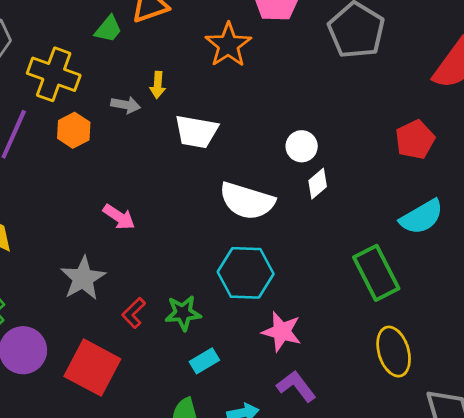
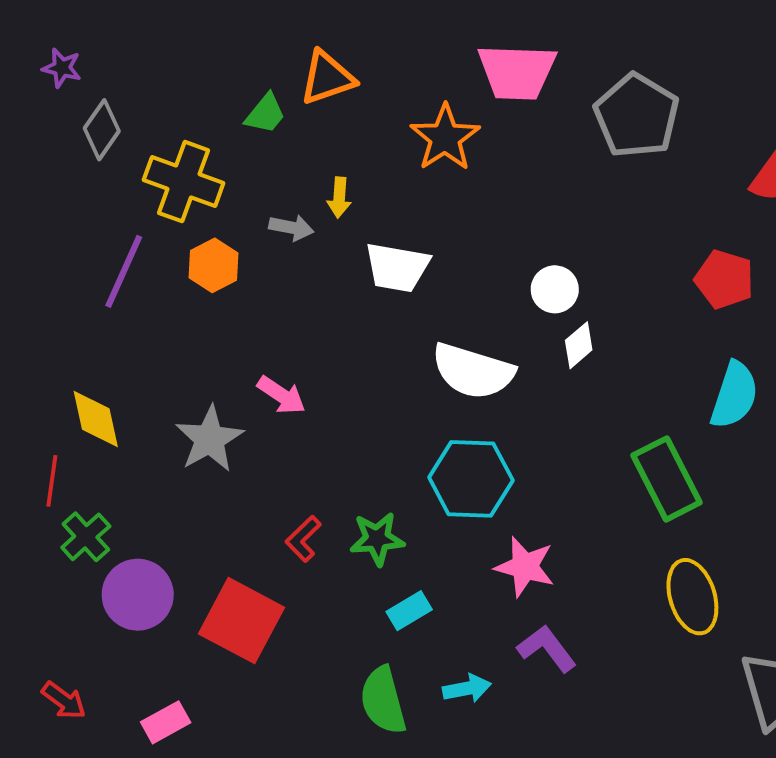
red pentagon: (415, 140) -> (724, 279), turned -30
cyan semicircle: (422, 217) -> (734, 395), turned -42
gray star: (83, 278) -> (210, 439), moved

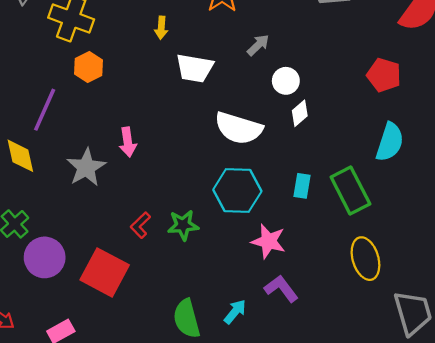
gray arrow: (291, 227) -> (258, 45), moved, turned -55
purple line: (124, 271) -> (45, 110), moved
pink arrow: (281, 395) -> (128, 142), turned 48
cyan rectangle: (409, 611) -> (302, 186), moved, turned -50
cyan arrow: (467, 688) -> (235, 312), turned -40

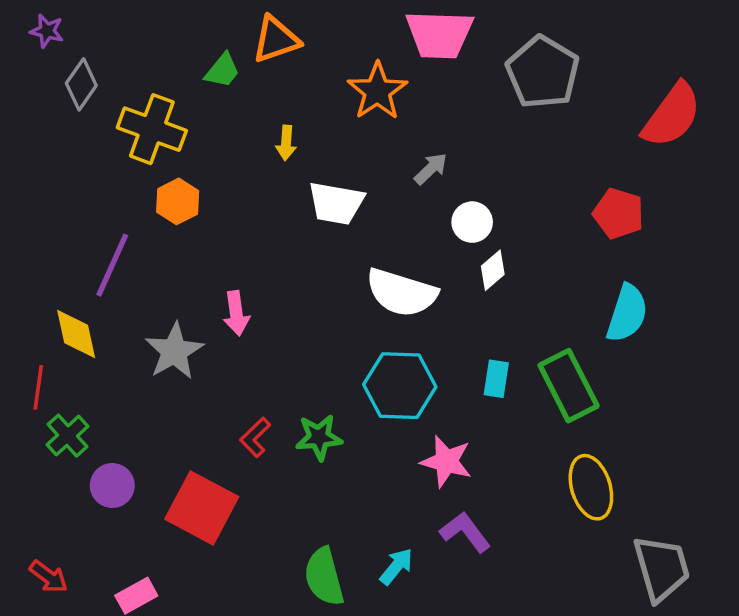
purple circle: (45, 257) -> (112, 486), size x0.7

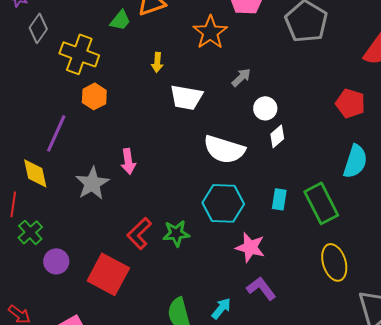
red L-shape: (255, 437) -> (139, 233), size x1.4

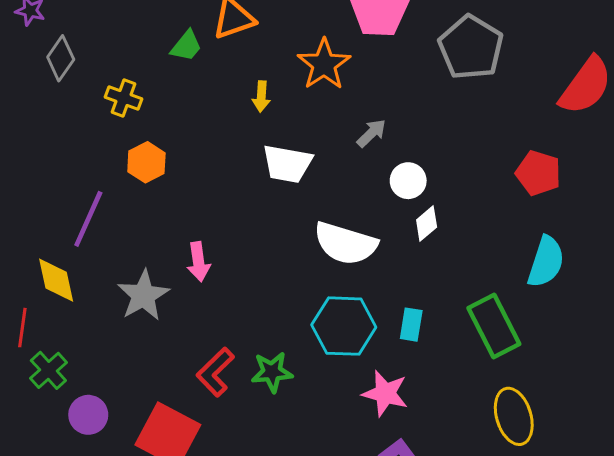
yellow cross: (79, 54) -> (123, 98), size x0.6
yellow arrow: (157, 62) -> (261, 96), moved
cyan rectangle: (279, 199) -> (411, 325), moved

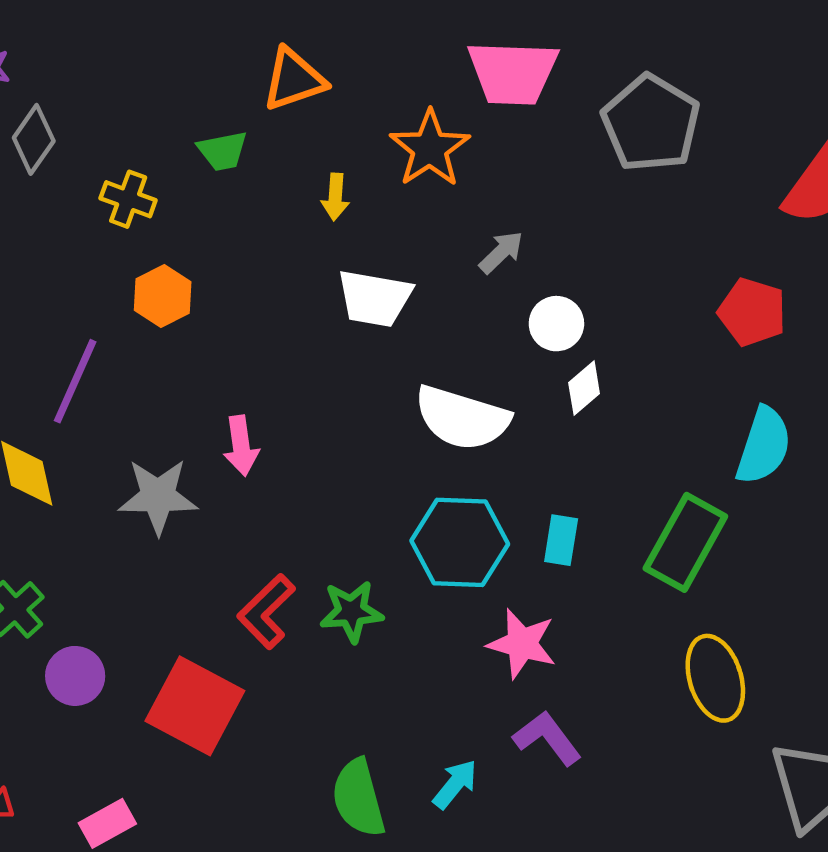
green trapezoid: (186, 46) -> (223, 151), moved, turned 40
gray star: (143, 295) -> (158, 496), turned 30
green rectangle: (494, 326) -> (685, 542), turned 56

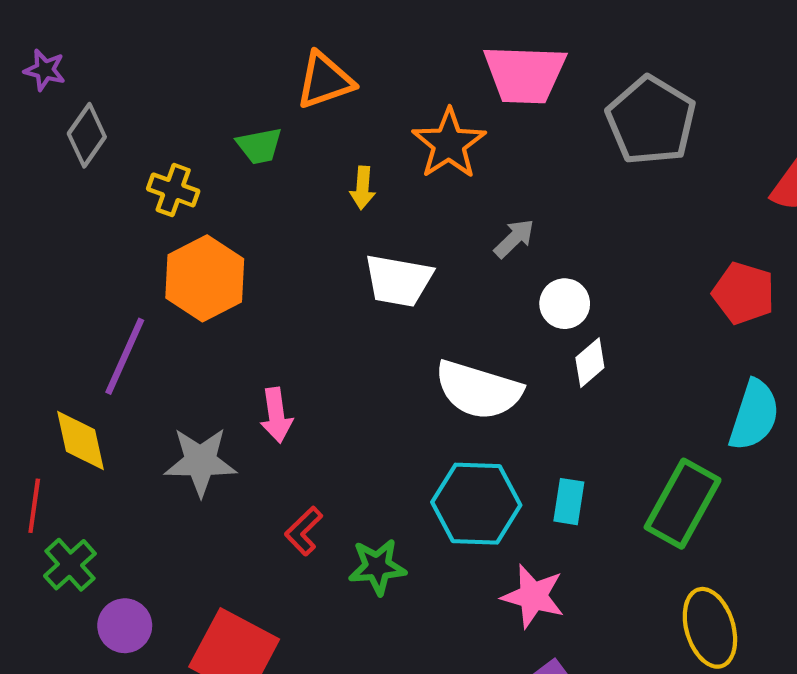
orange hexagon: (163, 296) -> (205, 278), size x1.5
red L-shape: (266, 611) -> (304, 531), moved, size x0.7

